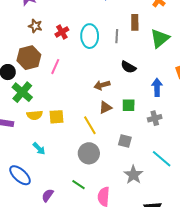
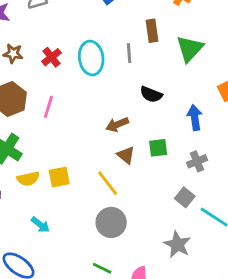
brown triangle: (105, 107) -> (126, 155), turned -48
gray square: (125, 141) -> (185, 197), moved, turned 32

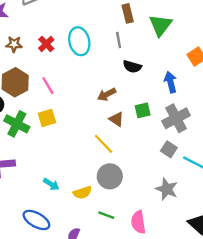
gray line: (129, 53) -> (119, 40), moved
pink line: (48, 107) -> (48, 86), turned -42
gray cross: (197, 161) -> (176, 118), size x1.6
yellow square: (59, 177) -> (47, 118), moved
yellow semicircle: (28, 179) -> (82, 193), moved

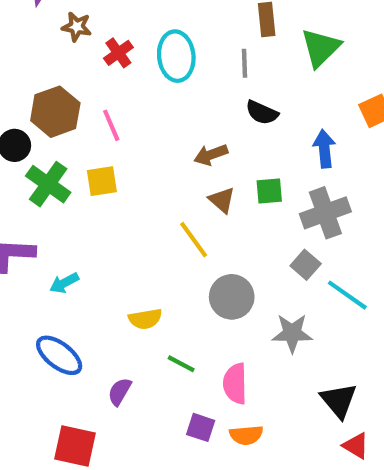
brown star: (14, 44) -> (77, 27), moved
gray circle: (110, 176) -> (232, 297), moved
cyan arrow: (51, 184) -> (64, 283), moved, turned 112
gray star: (167, 189) -> (292, 333), turned -30

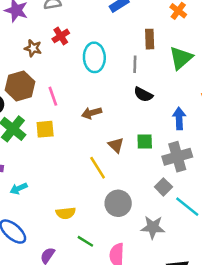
brown star: (77, 27) -> (33, 48), moved
red cross: (118, 53) -> (61, 36), moved
brown arrow: (211, 155) -> (92, 113), moved

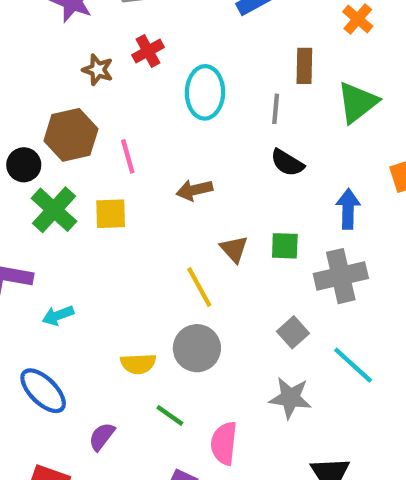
gray square: (163, 187) -> (293, 332), moved
gray circle: (118, 203) -> (197, 348), moved

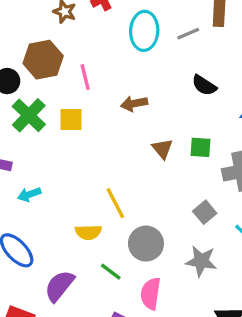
gray line: (276, 109) -> (188, 34), moved, turned 60
yellow line: (199, 287) -> (115, 203), moved
gray circle: (197, 348) -> (146, 244), moved
purple semicircle: (102, 437) -> (59, 286), size x1.5

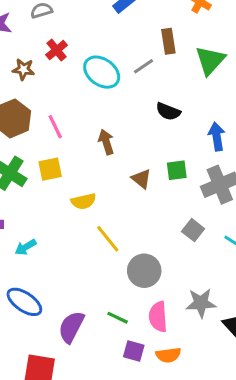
cyan ellipse: (144, 31) -> (102, 72), turned -45
brown arrow: (134, 104) -> (106, 142), turned 95
yellow semicircle: (88, 232) -> (83, 201), moved
gray star: (201, 261) -> (201, 303), moved
green line: (111, 272) -> (118, 318), moved

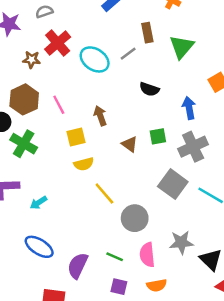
red cross: (57, 50) -> (58, 43), size x1.5
yellow square: (50, 169) -> (76, 137), moved
gray square: (193, 230) -> (173, 184), size x1.6
purple square: (134, 351) -> (119, 287), moved

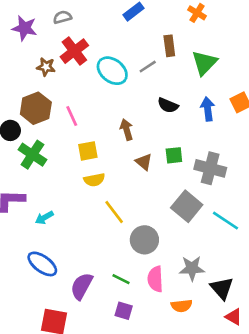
blue arrow: (189, 108) -> (208, 109), moved
brown arrow: (100, 116) -> (127, 130), moved
gray cross: (193, 147) -> (210, 168), turned 36
orange semicircle: (157, 285) -> (182, 306), moved

